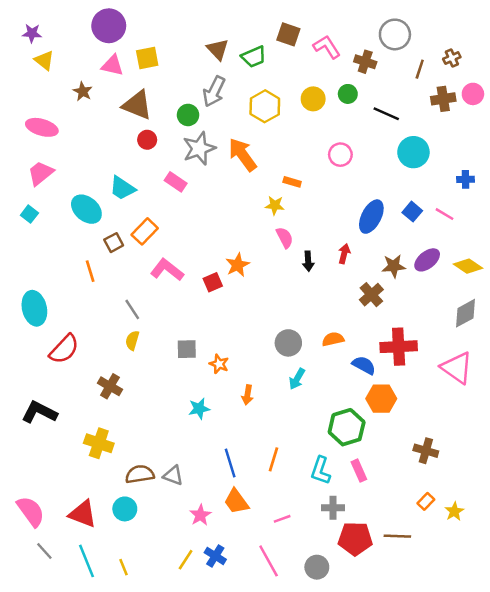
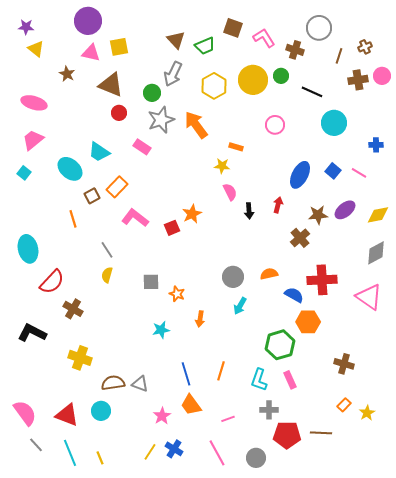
yellow circle: (313, 99) -> (253, 80), size x1.5
yellow diamond: (468, 266) -> (378, 215), turned -45
brown cross: (110, 386) -> (73, 309), moved

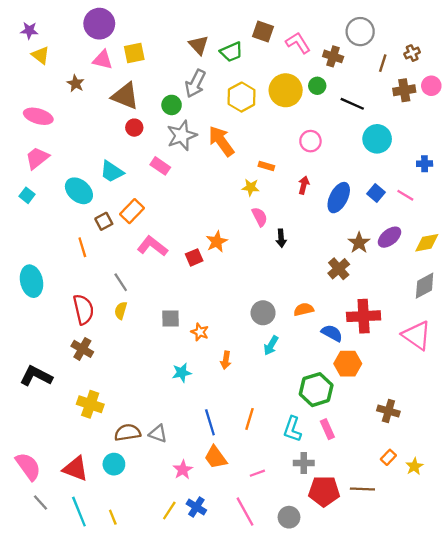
red arrow: (278, 205) -> (304, 185), moved
brown star: (318, 215) -> (359, 243), turned -30
red semicircle: (52, 282) -> (83, 309), moved, turned -56

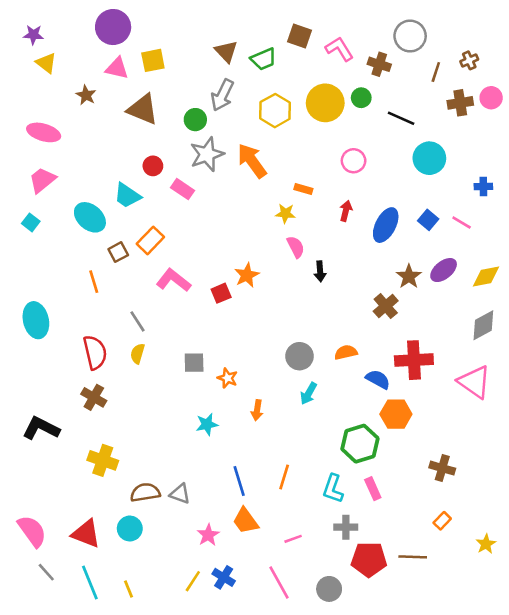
red circle: (134, 128) -> (153, 166), moved
yellow star: (414, 466) -> (486, 544), moved

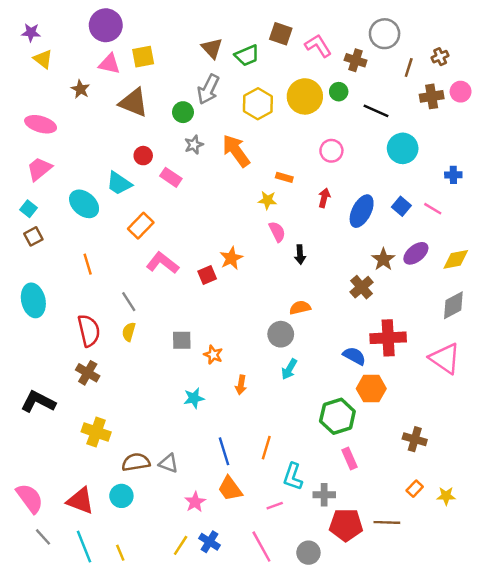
gray star: (207, 154) -> (194, 145), size x0.6
brown square: (118, 252) -> (33, 236), moved
orange semicircle: (346, 352) -> (300, 308), moved
cyan L-shape: (333, 489) -> (293, 477), moved
yellow star: (486, 544) -> (446, 496), moved, turned 30

